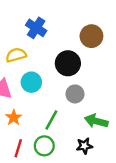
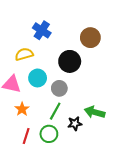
gray circle: (75, 94) -> (59, 88), moved
black star: (84, 146) -> (75, 124), moved

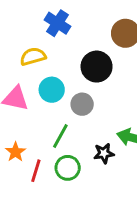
orange star: (22, 109) -> (16, 152), moved
green line: (55, 111) -> (60, 136), moved

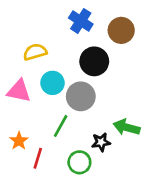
blue cross: (57, 23) -> (81, 21), moved
gray circle: (82, 104) -> (81, 96), size x1.4
green circle: (68, 168) -> (79, 162), moved

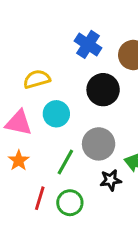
gray circle: (81, 96) -> (99, 144), moved
orange star: (19, 141) -> (19, 161), moved
green circle: (79, 162) -> (70, 203), moved

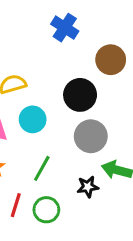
blue cross: (88, 44) -> (65, 28), moved
gray circle: (99, 144) -> (91, 136), moved

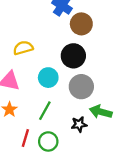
brown circle: (111, 60) -> (81, 24), moved
cyan circle: (33, 119) -> (48, 78), moved

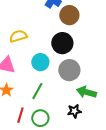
black star: (79, 124) -> (74, 111), moved

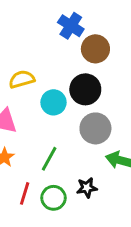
cyan circle: (40, 62) -> (53, 102), moved
black star: (74, 111) -> (87, 188), moved

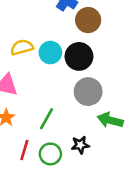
cyan circle: (53, 102) -> (50, 53), moved

